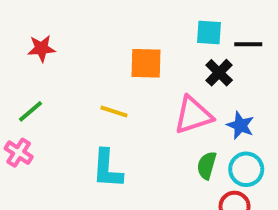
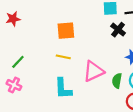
red star: (41, 48) -> (13, 19), moved
orange square: (146, 63) -> (66, 31), moved
pink triangle: (193, 115) -> (93, 71), moved

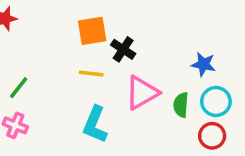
black cross: (118, 30) -> (123, 49), moved
cyan L-shape: (63, 88) -> (95, 124), turned 30

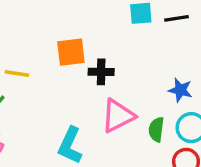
black cross: (123, 49) -> (101, 72), turned -35
yellow line: (91, 74) -> (17, 74), moved

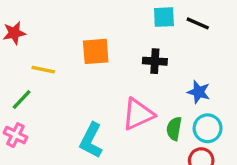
black line: (176, 18) -> (198, 23), turned 30
black cross: (101, 72) -> (155, 61), moved

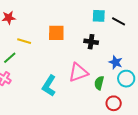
cyan circle: (208, 128) -> (126, 79), moved

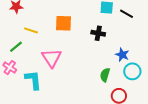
pink triangle: (78, 72) -> (52, 58), moved, turned -45
cyan L-shape: (49, 86) -> (33, 80), moved, turned 140

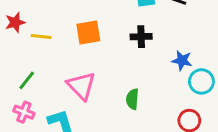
yellow line: (31, 30) -> (41, 36), moved
green semicircle: (105, 75) -> (132, 99), moved

